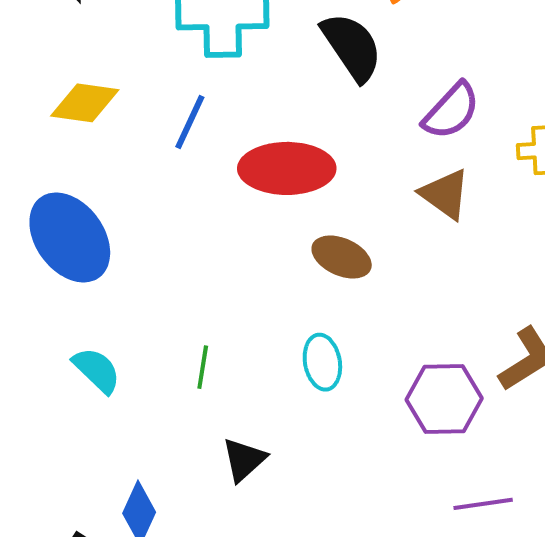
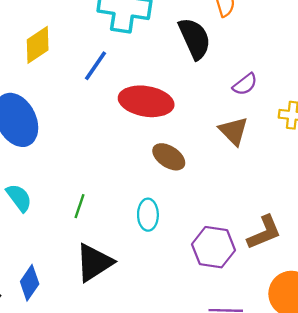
yellow diamond: (85, 103) -> (38, 45), turned -51
purple semicircle: (451, 111) -> (245, 84), size x0.7
black triangle: (244, 460) -> (94, 263), size x1.5

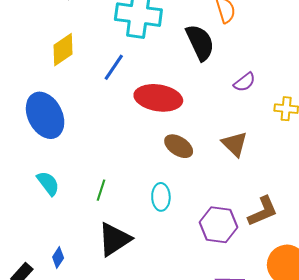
brown triangle: (234, 131) -> (235, 144), moved
blue diamond: (30, 283) -> (58, 258), size x0.7

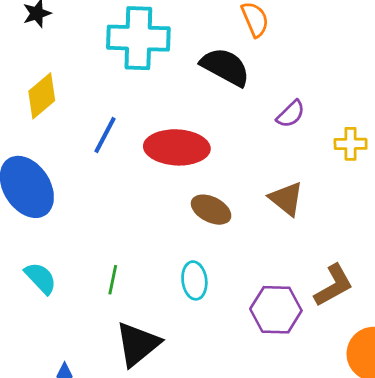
black semicircle: (200, 42) -> (225, 67), turned -30
blue line: (114, 67) -> (105, 135), moved

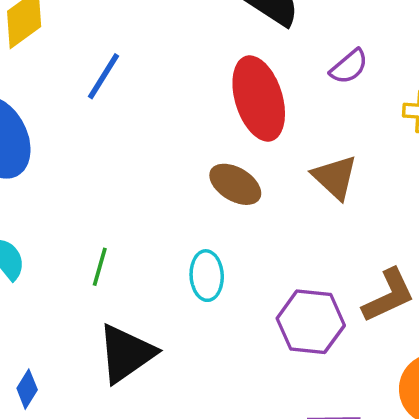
red ellipse: (177, 147) -> (259, 98), moved, turned 66

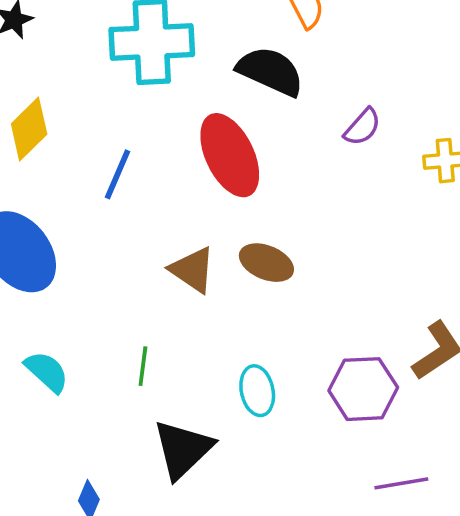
red ellipse: (259, 98) -> (230, 155), moved
brown triangle: (335, 177) -> (192, 270), moved
cyan ellipse: (207, 276) -> (257, 391), moved

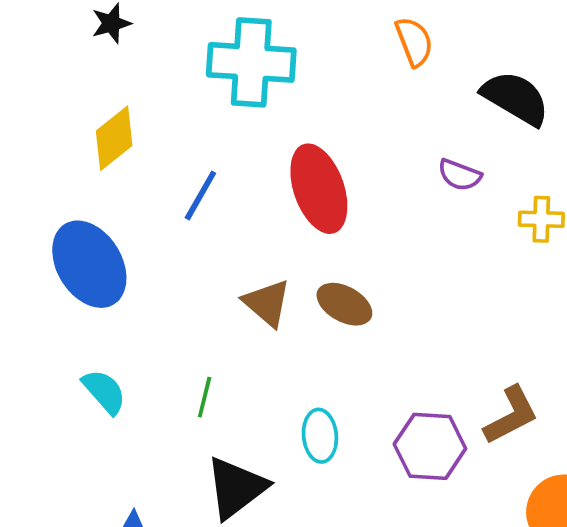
black semicircle: (270, 71) -> (516, 98), moved
purple semicircle: (362, 127) -> (460, 175), turned 63

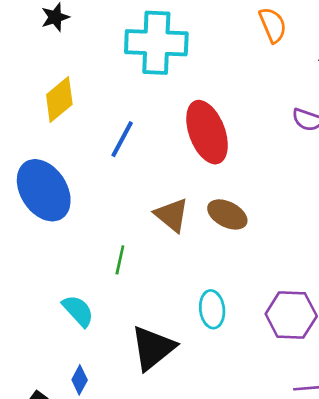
cyan semicircle: (104, 392) -> (78, 311), moved
green line: (205, 397) -> (120, 260), moved

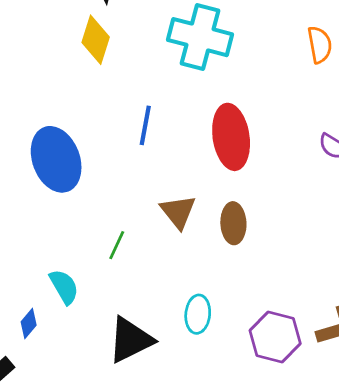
yellow diamond: (59, 100) -> (96, 40), moved, turned -45
blue line: (122, 139) -> (145, 125), turned -30
brown ellipse: (227, 214) -> (233, 223), turned 48
blue diamond: (80, 380) -> (29, 324), moved

